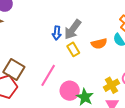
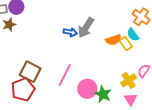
blue arrow: (57, 33) -> (70, 32), turned -80
yellow rectangle: (73, 49) -> (126, 44), moved

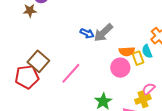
yellow cross: (129, 80) -> (143, 99), moved
pink circle: (87, 89) -> (120, 68), moved

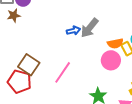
blue arrow: (87, 33) -> (73, 31), turned -32
red pentagon: (27, 77) -> (19, 82), turned 30

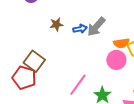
brown star: (14, 15) -> (56, 24), moved
pink line: (63, 72) -> (78, 85), moved

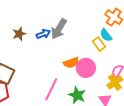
orange semicircle: (121, 43) -> (71, 63), moved
pink circle: (116, 60) -> (86, 68), moved

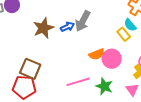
brown star: (19, 34) -> (43, 28), size x1.5
pink line: (51, 89) -> (78, 82), turned 50

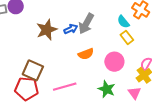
cyan semicircle: (130, 25) -> (123, 22), moved
orange semicircle: (97, 54) -> (86, 54), moved
pink line: (78, 82) -> (65, 87), moved

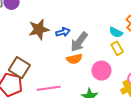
cyan semicircle: (123, 22) -> (116, 32), turned -32
gray arrow: (86, 24) -> (79, 42), moved

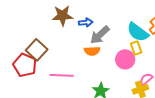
cyan semicircle: (116, 32) -> (138, 32), size x1.6
pink circle: (101, 71) -> (125, 59), moved

